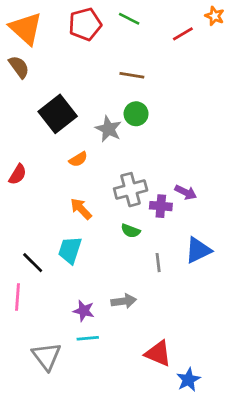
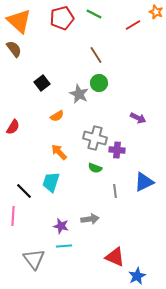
brown line: (132, 75) -> (96, 55), turned 48
black square: (58, 114) -> (42, 83), size x0.6
gray cross: (131, 190) -> (95, 138), turned 30
purple arrow: (186, 192) -> (138, 118), moved

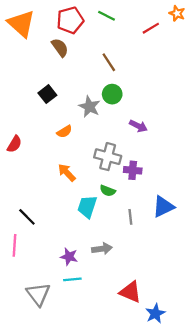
brown semicircle: (14, 49) -> (60, 47), moved
purple arrow: (138, 118) -> (138, 126), moved
cyan trapezoid: (51, 182) -> (87, 207), moved

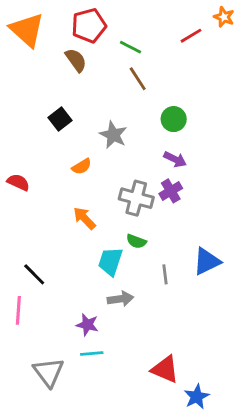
green line: (107, 16) -> (131, 47), moved
green circle: (112, 94) -> (174, 119), moved
red semicircle: (14, 144) -> (18, 182), turned -96
purple cross: (133, 170) -> (171, 191), moved, turned -36
gray arrow: (102, 249) -> (120, 299), moved

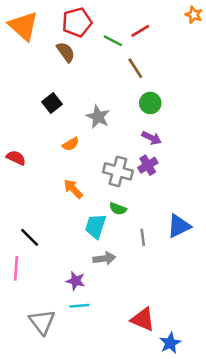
red line: (191, 36) -> (140, 31), moved
brown line: (138, 79) -> (135, 68), moved

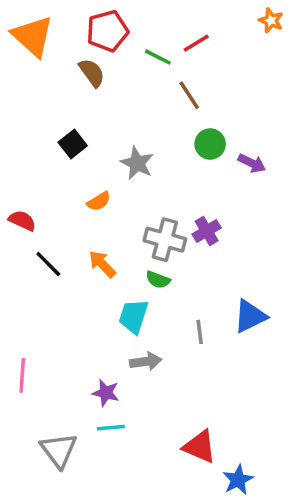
purple arrow: (151, 138) -> (252, 163), moved
green semicircle: (118, 209) -> (158, 280), moved
black line: (30, 237) -> (48, 264), moved

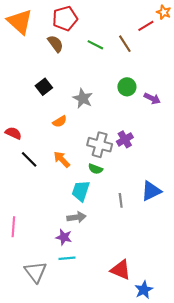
red line: (196, 43) -> (146, 26), moved
green line: (158, 57) -> (95, 45), moved
brown line: (189, 95) -> (125, 44), moved
gray arrow: (146, 361) -> (76, 217), moved

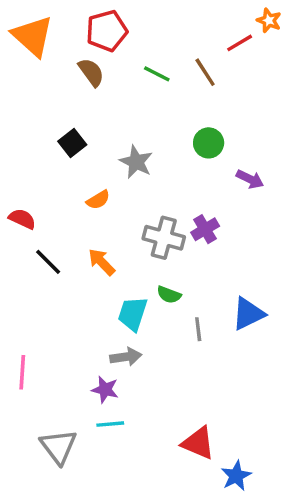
purple arrow: (152, 98) -> (250, 179), moved
green semicircle: (95, 169) -> (169, 295), moved

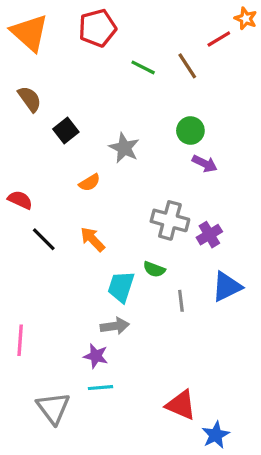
brown semicircle: (91, 72) -> (30, 99), moved
purple arrow: (250, 179) -> (205, 164), moved
purple cross: (205, 229) -> (209, 235), moved
gray cross: (164, 238) -> (170, 220), moved

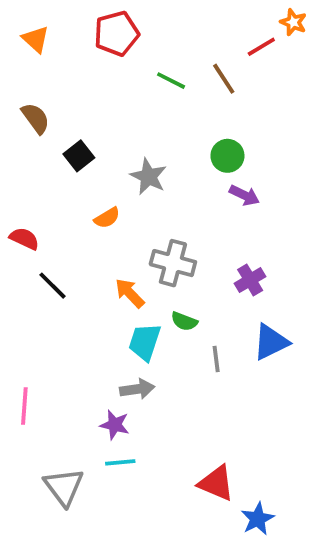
orange triangle: (30, 33) -> (36, 39), size x0.6
gray cross: (170, 220) -> (173, 263), moved
orange arrow: (93, 239) -> (130, 293), moved

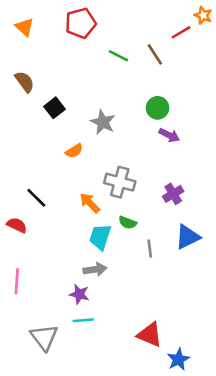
red semicircle: (24, 239) -> (17, 225), moved

